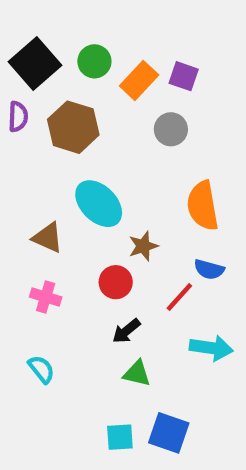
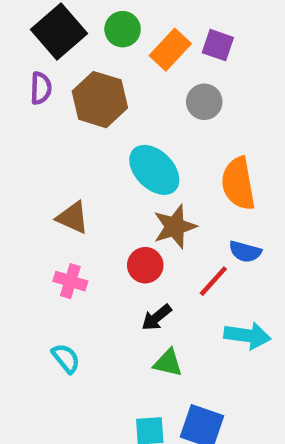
cyan ellipse: (99, 204) -> (154, 170), moved
brown star: (143, 246) -> (175, 227), size x1.4

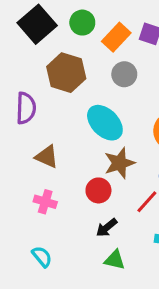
purple semicircle: (41, 88) -> (26, 108), moved, size x1.4
gray circle: (204, 102) -> (124, 74), moved

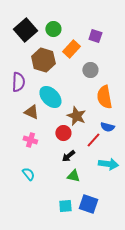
orange rectangle: (116, 37) -> (71, 49), moved
gray circle: (124, 74) -> (90, 70), moved
cyan ellipse: (105, 123) -> (50, 97), moved
brown star: (119, 163) -> (76, 116), turned -30

